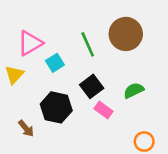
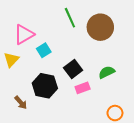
green line: (88, 44) -> (70, 18), moved
pink rectangle: (103, 110) -> (83, 88), turned -56

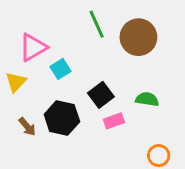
green semicircle: (107, 72) -> (147, 99), turned 35
brown arrow: (21, 103) -> (27, 127), moved

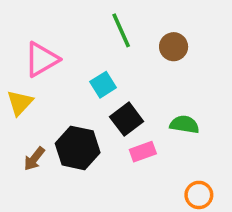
brown circle: (138, 37) -> (174, 47), size x0.6
cyan square: (60, 69) -> (103, 85), moved
brown arrow: (27, 127) -> (34, 159), turned 78

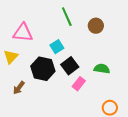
pink triangle: (42, 59) -> (23, 33), turned 35
black hexagon: (78, 148) -> (43, 69), moved
pink rectangle: (143, 152) -> (79, 84), turned -32

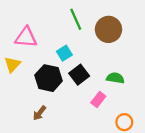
brown circle: (96, 26) -> (108, 29), size x1.5
pink rectangle: (79, 84) -> (98, 100), moved
brown arrow: (19, 88) -> (40, 113), moved

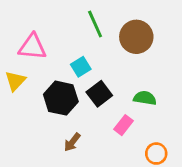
brown arrow: (40, 113) -> (72, 142), moved

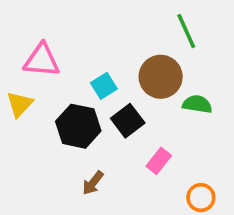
green line: (95, 24) -> (186, 31), moved
brown circle: (136, 37) -> (161, 77), moved
green semicircle: (145, 98) -> (197, 104), moved

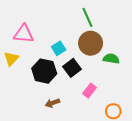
green line: (186, 31) -> (87, 17), moved
brown arrow: (93, 183) -> (52, 103), turned 32

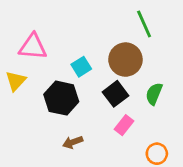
green line: (87, 17) -> (144, 24), moved
green semicircle: (111, 59) -> (154, 94), moved, turned -77
black square: (72, 68) -> (115, 94), moved

